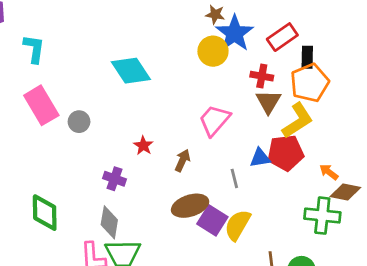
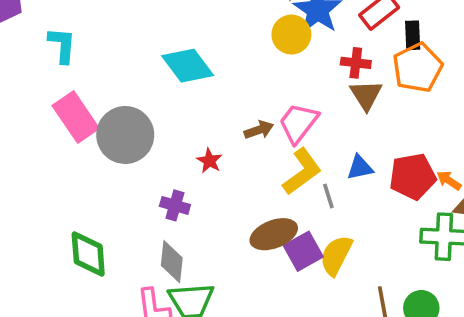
yellow L-shape: (298, 121) -> (302, 172), moved
gray circle: (79, 122) -> (125, 135), size x2.0
red pentagon: (286, 153) -> (413, 176), moved
brown arrow: (183, 160) -> (259, 130), moved, turned 50
purple square: (212, 220) -> (303, 251), turned 32

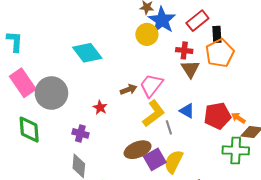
blue triangle: (360, 168) -> (187, 111), turned 42
green diamond: (88, 254) -> (29, 130), moved

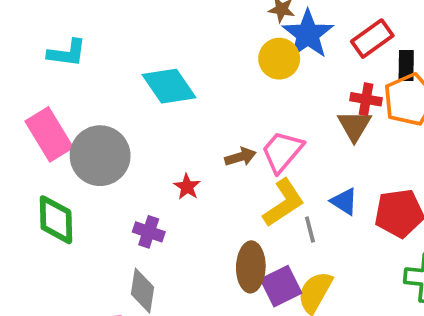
cyan L-shape: (15, 41) -> (67, 53), moved, turned 90
red cross: (184, 50) -> (366, 99), moved
brown ellipse: (138, 150) -> (251, 267), turned -70

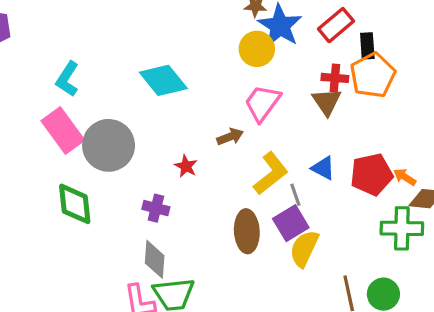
cyan L-shape: (67, 53) -> (67, 79), moved, turned 120
pink trapezoid: (282, 152) -> (262, 103), moved
purple square: (281, 286) -> (291, 223), moved

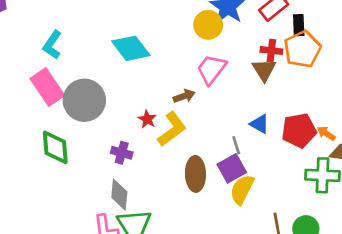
yellow L-shape: (271, 173) -> (172, 129), moved

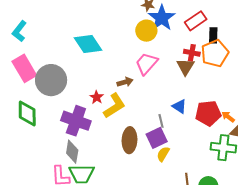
cyan L-shape: (52, 45) -> (19, 31), moved
purple cross: (122, 153) -> (76, 121), size x1.8
yellow semicircle: (242, 190) -> (163, 154), size x0.7

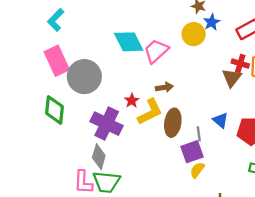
blue star: (162, 18) -> (212, 22), size x0.6
pink trapezoid: (147, 64) -> (156, 51), moved
brown ellipse: (129, 140) -> (173, 123), moved

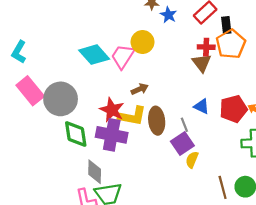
yellow circle: (194, 34) -> (143, 42), moved
red star: (132, 101) -> (112, 110), size x1.6
green diamond: (54, 110) -> (76, 134), moved
yellow L-shape: (150, 112) -> (132, 116), turned 52
purple cross: (107, 124) -> (112, 135), moved

